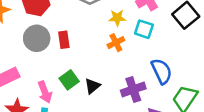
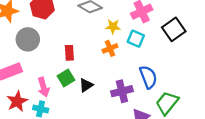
gray circle: (37, 38) -> (28, 39), moved
red rectangle: (64, 40) -> (69, 53), moved

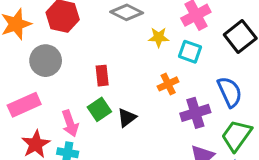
orange cross: (110, 48) -> (168, 84), moved
blue semicircle: (148, 77) -> (230, 92), moved
purple cross: (122, 91) -> (195, 113), moved

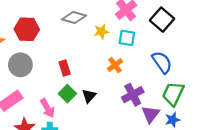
purple cross: (195, 113) -> (133, 95), moved

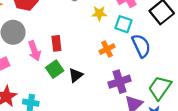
blue semicircle: (162, 62) -> (141, 46), moved
pink arrow: (47, 108) -> (34, 51), moved

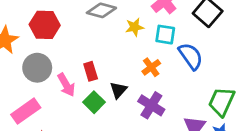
black triangle: (76, 75) -> (118, 90), moved
purple cross: (119, 82) -> (151, 105), moved, turned -30

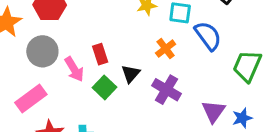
green trapezoid: (222, 102) -> (247, 66), moved

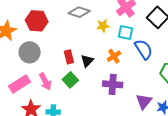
pink arrow: (74, 69) -> (45, 81), moved
black triangle: (131, 74) -> (87, 61), moved
purple cross: (166, 90) -> (113, 84), turned -30

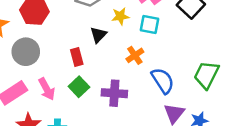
blue semicircle: (144, 49) -> (163, 81), moved
black triangle: (87, 61) -> (98, 35), moved
purple cross: (113, 84) -> (114, 93), moved

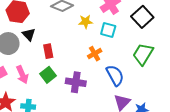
black triangle: (98, 35) -> (29, 34), moved, turned -32
green trapezoid: (206, 75) -> (143, 54), moved

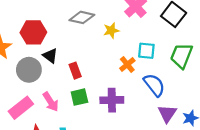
cyan square: (108, 30) -> (146, 51), moved
green square: (48, 75) -> (79, 97), turned 35

